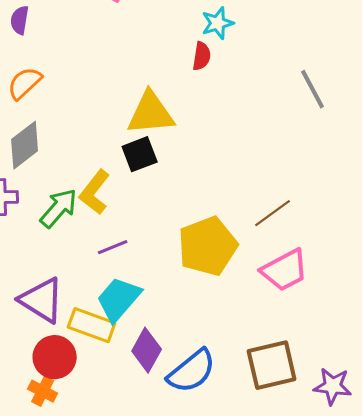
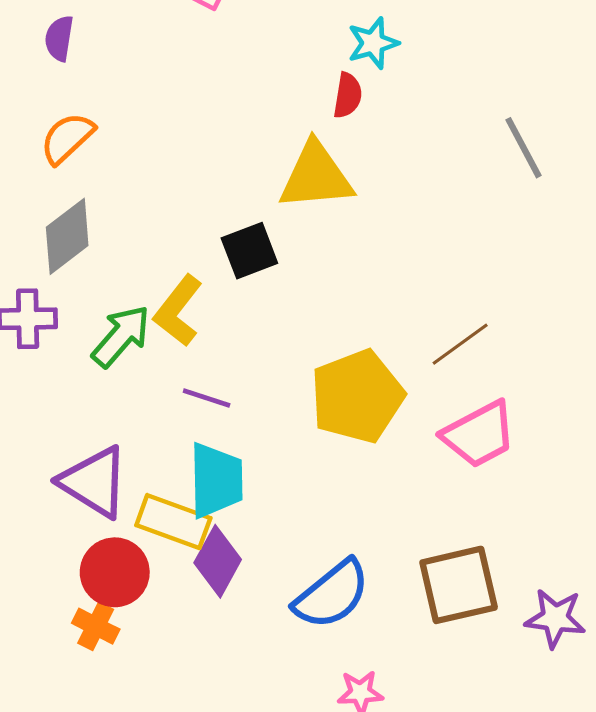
yellow triangle: (151, 113) -> (316, 176), moved
purple line: (113, 247) -> (207, 398), turned 40
cyan trapezoid: (119, 299) -> (216, 480), turned 138
purple diamond: (147, 350) -> (218, 561), moved

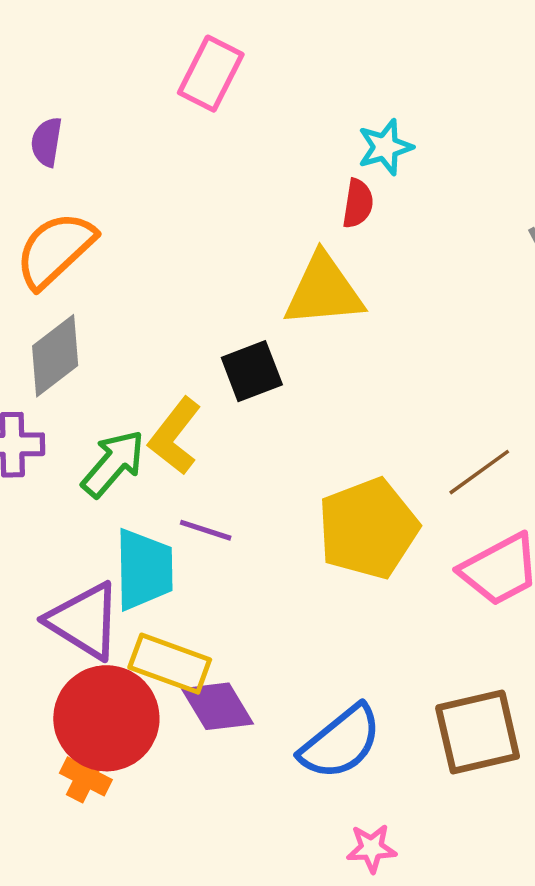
orange semicircle: (67, 138) -> (55, 250), size x1.4
cyan trapezoid: (216, 480) -> (144, 570), moved
purple diamond: (218, 561) -> (218, 706), turned -60
red circle: (115, 572) -> (106, 718), size x1.4

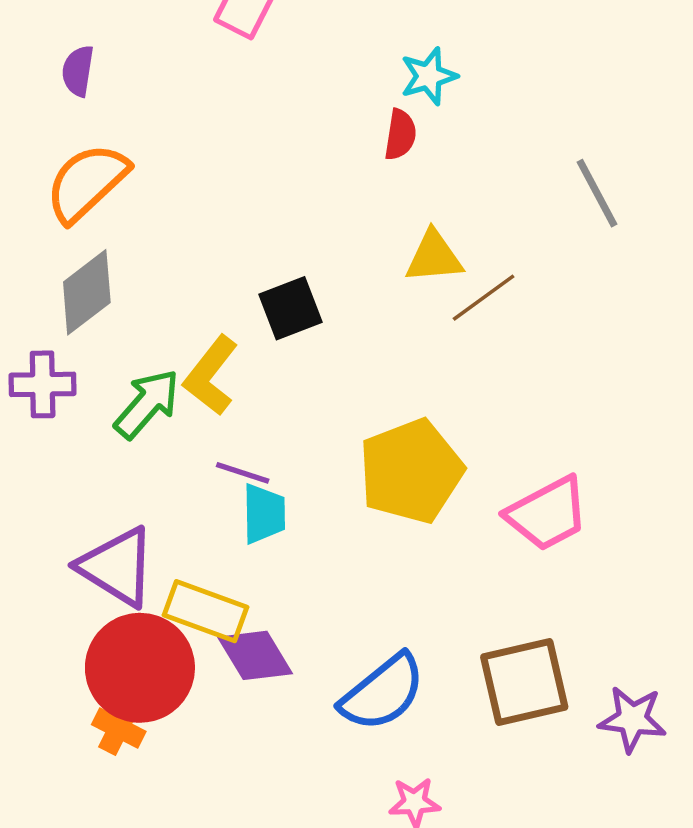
yellow triangle: (324, 291) -> (434, 257), moved, size x0.7
brown line: (479, 472) -> (484, 298), moved
cyan trapezoid: (144, 570) -> (264, 514), moved, size x0.7

